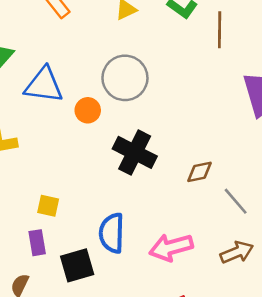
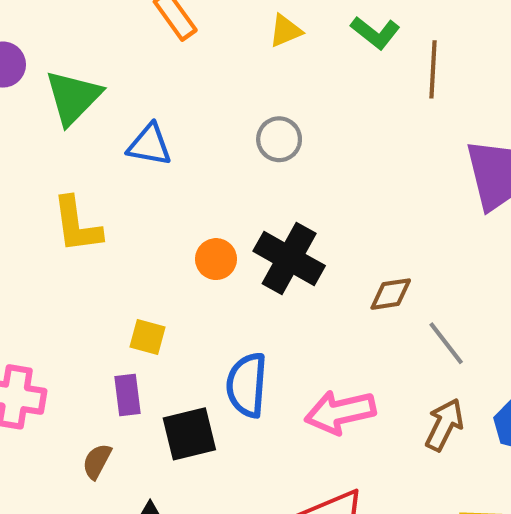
gray circle: (125, 78) -> (279, 139), size x0.6
blue triangle: (44, 85) -> (149, 145), size x0.7
orange circle: (88, 110) -> (216, 259), moved
brown arrow: (237, 252) -> (444, 425), turned -44

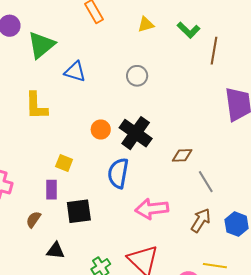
blue semicircle: (247, 385) -> (118, 173), moved

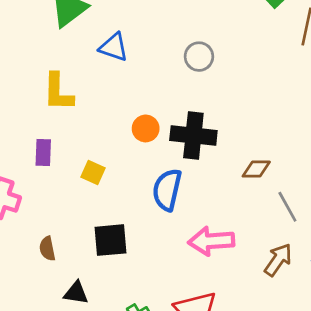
black cross: (136, 133) -> (193, 136), turned -32
purple rectangle: (51, 190) -> (43, 152), moved
brown semicircle: (33, 219) -> (47, 249), turned -48

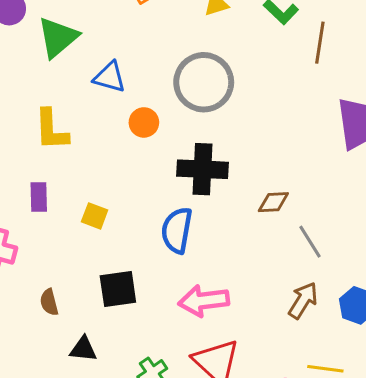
gray circle: (199, 57) -> (204, 82), size x1.8
orange circle: (146, 128) -> (144, 122), moved
pink arrow: (211, 241) -> (204, 301), moved

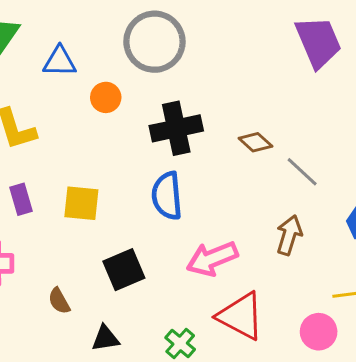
brown diamond: (273, 202) -> (255, 142), turned 60
yellow square: (95, 216) -> (81, 203), size x1.4
brown arrow: (303, 300) -> (289, 235), moved

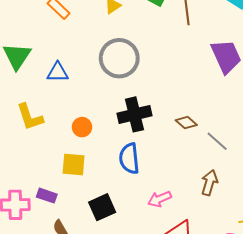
orange circle: (106, 97) -> (82, 127), moved
purple rectangle: (21, 199) -> (47, 196), moved, turned -54
pink arrow: (212, 259) -> (160, 199), size x0.7

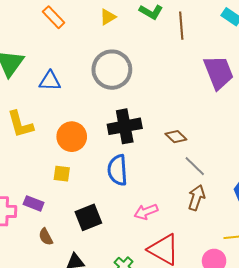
orange circle: (82, 127) -> (72, 137), size x1.5
gray line: (217, 141) -> (195, 166), moved
yellow square: (74, 164) -> (62, 174), size x0.7

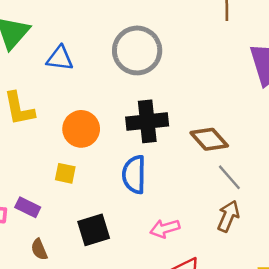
brown diamond: (176, 137) -> (209, 139), size x1.4

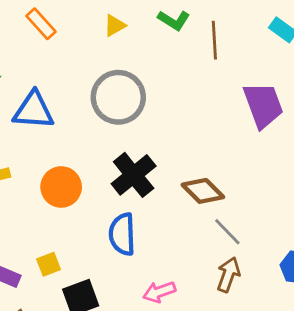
blue triangle: (60, 58) -> (33, 110), size x1.4
black cross: (147, 121) -> (134, 175), turned -30
yellow square: (65, 173) -> (49, 264), moved, turned -30

